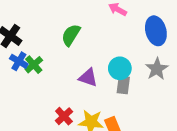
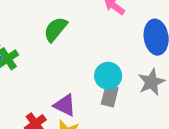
purple triangle: (88, 78) -> (65, 105), moved

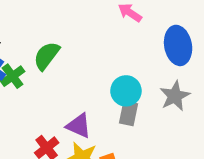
green semicircle: (55, 29) -> (47, 56), moved

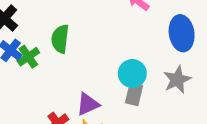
green semicircle: (47, 56) -> (60, 39), turned -32
purple triangle: (79, 126) -> (88, 104), turned -50

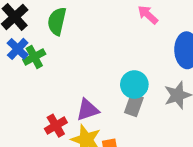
green semicircle: (60, 39) -> (57, 21), moved

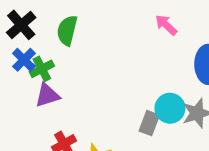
cyan circle: (134, 85) -> (170, 108), moved
purple triangle: (87, 110) -> (47, 95), moved

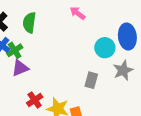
pink arrow: (166, 25) -> (78, 13), moved
cyan circle: (170, 108) -> (105, 48), moved

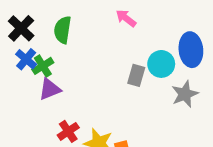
gray rectangle: (91, 80) -> (136, 75), moved

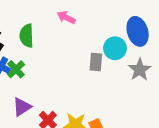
pink arrow: (126, 18) -> (66, 17), moved
purple triangle: (50, 89) -> (22, 107), moved

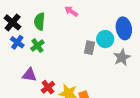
green cross: (16, 69) -> (37, 46), moved
purple triangle: (22, 107) -> (29, 75), turned 35

